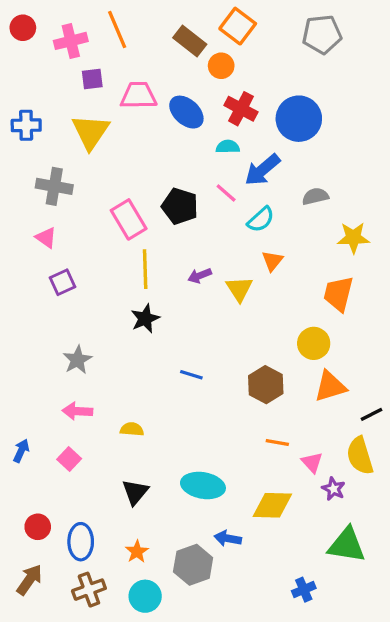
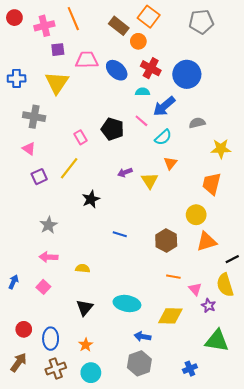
pink rectangle: (129, 219) -> (81, 137), size x0.6
yellow line: (145, 269) -> (69, 168), moved, turned 40
gray hexagon: (193, 565) -> (139, 363), moved

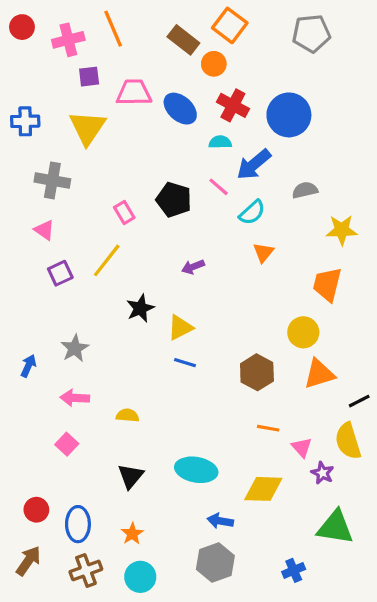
yellow triangle: (150, 181) -> (180, 328), moved, turned 36
blue arrow: (13, 282) -> (28, 366), moved

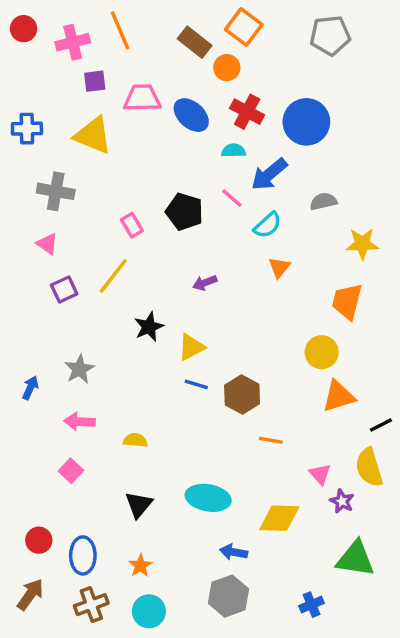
yellow triangle: (88, 128) -> (93, 135), turned -42
brown hexagon: (257, 372) -> (242, 395), moved
orange line: (268, 428) -> (271, 440), moved

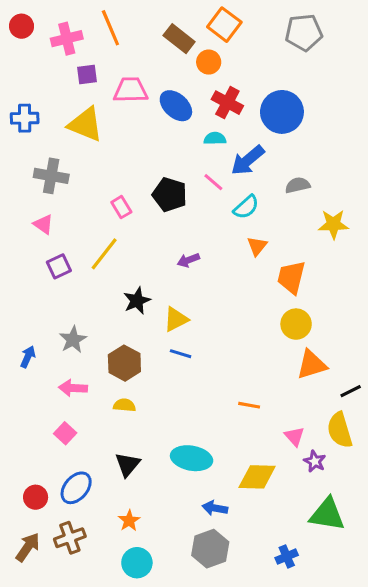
orange trapezoid: (347, 301) -> (291, 277), moved
brown hexagon: (242, 395) -> (124, 363), moved
blue ellipse: (83, 555) -> (76, 488), moved, turned 40
brown cross: (91, 605) -> (70, 538), moved

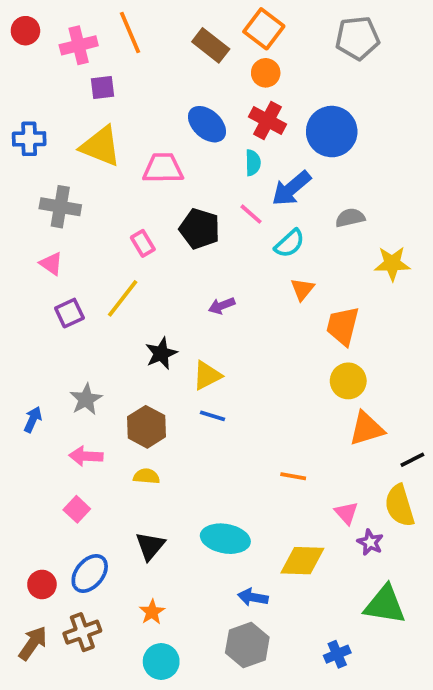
orange circle: (209, 62) -> (266, 73), moved
pink trapezoid: (131, 90) -> (163, 168), moved
cyan semicircle: (215, 138) -> (253, 163), turned 90

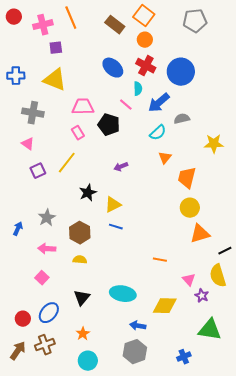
pink trapezoid: (163, 168) -> (83, 107), moved
pink line: (251, 214) -> (126, 105), moved
gray semicircle: (350, 218) -> (182, 119), moved

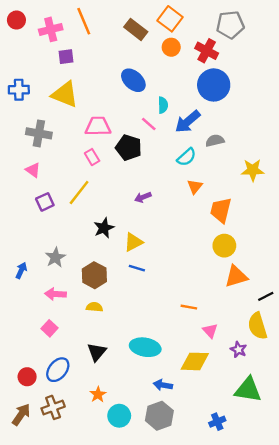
red cross: (146, 66) -> (207, 51), moved
pink triangle: (189, 280) -> (210, 331), moved
cyan circle: (88, 361) -> (119, 416), moved

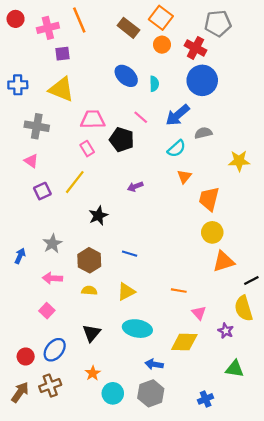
cyan semicircle: (163, 105) -> (154, 84), moved
yellow triangle: (133, 242) -> (126, 292), moved
green triangle: (248, 390) -> (235, 369), size x0.7

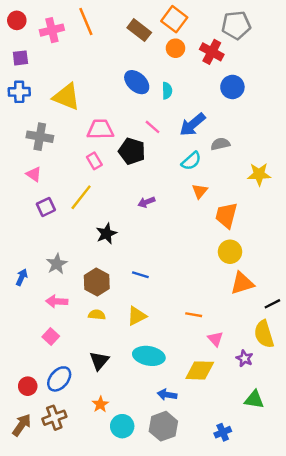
purple square: (62, 54) -> (20, 58), moved
blue circle: (202, 80) -> (232, 87), moved, size x0.7

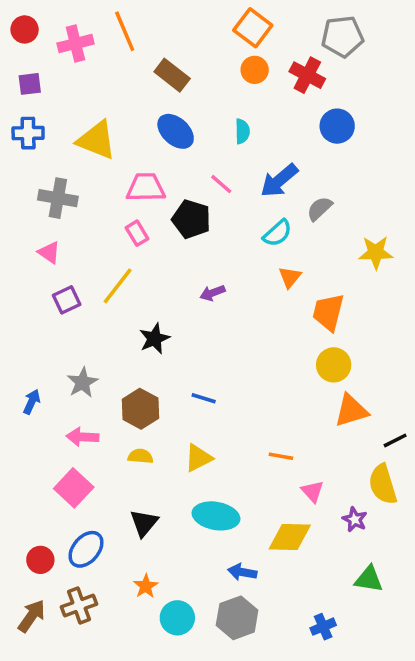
brown rectangle: (139, 30) -> (172, 75), moved
blue ellipse: (137, 82) -> (176, 131), moved
gray semicircle: (220, 144) -> (320, 209), turned -30
pink square: (51, 337) -> (74, 488), size x1.5

